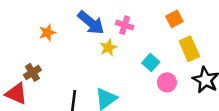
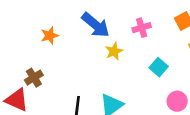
pink cross: (125, 25) -> (142, 28), moved, turned -35
pink circle: (167, 82) -> (177, 101), moved

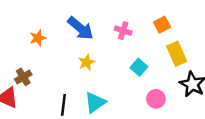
pink cross: (142, 28) -> (123, 31), turned 35
yellow star: (114, 51) -> (87, 62), moved

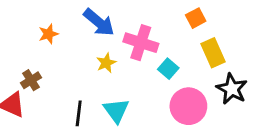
pink cross: (123, 31) -> (141, 43), moved, size x1.6
pink circle: (156, 99) -> (188, 106), size x1.6
cyan triangle: (95, 103) -> (116, 111), turned -30

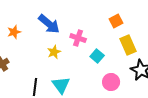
pink cross: (141, 43) -> (78, 38), size x0.7
pink circle: (188, 106) -> (111, 82), size x0.7

